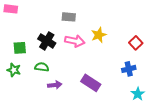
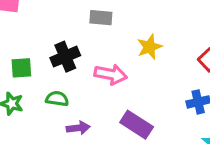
black cross: (47, 41) -> (65, 57), turned 36
pink arrow: (75, 41) -> (111, 74), moved

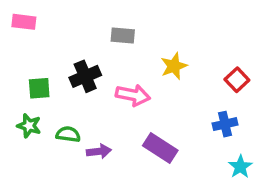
green semicircle: (57, 99) -> (68, 134), moved

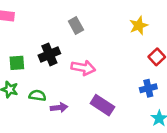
gray rectangle: (123, 35) -> (76, 26), turned 56
yellow star: (174, 66) -> (139, 26), moved

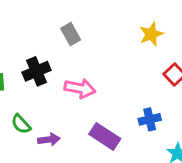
blue cross: (148, 88) -> (150, 119), moved
green semicircle: (37, 95) -> (21, 124), turned -140

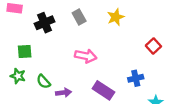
yellow star: (151, 34) -> (116, 17), moved
black cross: (37, 71) -> (45, 23), moved

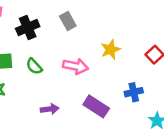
yellow star: (116, 17) -> (110, 50), moved
green semicircle: (43, 82) -> (34, 66), moved

